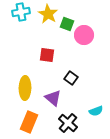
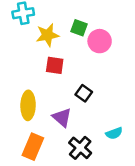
yellow star: (48, 14) -> (47, 35), moved, turned 30

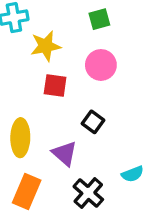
green square: (79, 28) -> (99, 19), moved, turned -35
pink circle: (100, 41) -> (101, 65), moved

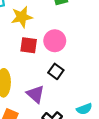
pink circle: (101, 65) -> (55, 41), moved

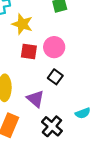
yellow star: (22, 17) -> (22, 24), turned 30

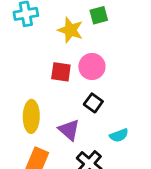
yellow star: (22, 24) -> (70, 30), moved
cyan semicircle: (83, 113) -> (119, 135), moved

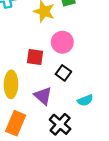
red square: (61, 72) -> (35, 57), moved

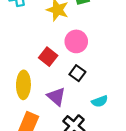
red square: (35, 57) -> (48, 57), turned 30

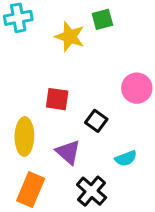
pink circle: (76, 41) -> (137, 88), moved
red square: (48, 57) -> (57, 99), turned -30

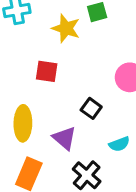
red square: (57, 99) -> (47, 71), moved

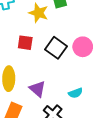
black square: (91, 108) -> (56, 48), moved, size x1.5

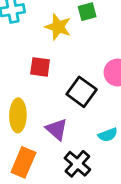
black square: (56, 48) -> (82, 92), moved

